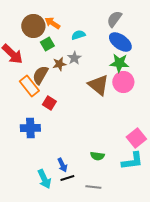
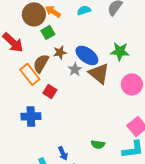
cyan semicircle: (78, 35) -> (84, 10), moved
blue ellipse: (120, 42) -> (87, 55), moved
gray star: (74, 58) -> (75, 69), moved
pink circle: (123, 82) -> (132, 84), moved

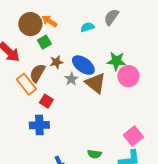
cyan semicircle: (84, 10) -> (87, 27), moved
pink circle: (132, 84) -> (128, 76), moved
blue cross: (31, 116) -> (39, 125), moved

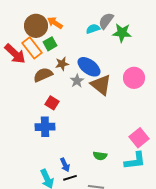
gray semicircle: (111, 17) -> (106, 21), moved
green star: (116, 61) -> (122, 33), moved
brown semicircle: (37, 73) -> (43, 75), turned 36
orange rectangle: (26, 84) -> (32, 48), moved

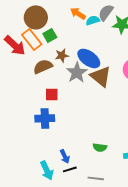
orange arrow: (55, 23) -> (78, 13), moved
gray star: (77, 81) -> (77, 72), size x1.5
red square: (52, 103) -> (52, 94), turned -32

